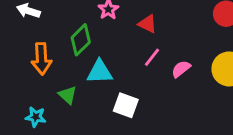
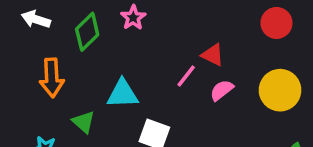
red triangle: (148, 24) -> (213, 55), moved
green diamond: (81, 40) -> (87, 32), moved

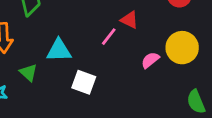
pink semicircle: (222, 90) -> (150, 60), moved

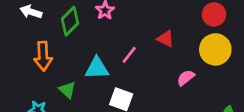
pink line: (109, 37) -> (129, 55), moved
yellow circle: (182, 48) -> (215, 49), moved

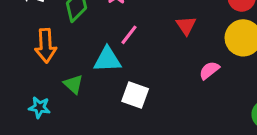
red triangle: (166, 39) -> (186, 26), turned 30
pink line: (129, 55) -> (129, 35), moved

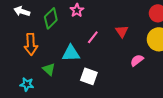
pink line: (129, 35) -> (93, 37), moved

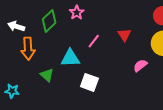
white arrow: (22, 11) -> (16, 26), moved
cyan star: (27, 84) -> (12, 91), moved

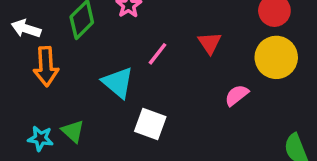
cyan triangle: (70, 58) -> (118, 83), turned 42
green triangle: (47, 75) -> (73, 131), moved
cyan star: (12, 91) -> (40, 138), moved

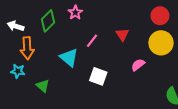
white square: (150, 124) -> (98, 76), moved
cyan star: (40, 138) -> (18, 71), moved

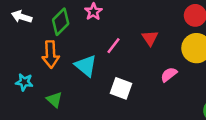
white arrow: (16, 26) -> (22, 17), moved
orange arrow: (27, 48) -> (51, 54), moved

